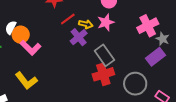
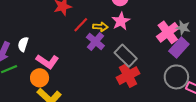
pink cross: (148, 26) -> (168, 32), moved
orange circle: (21, 35) -> (40, 78), moved
gray circle: (135, 84) -> (176, 77), moved

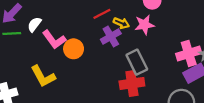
white semicircle: (23, 44) -> (34, 24), moved
orange circle: (40, 78) -> (74, 49), moved

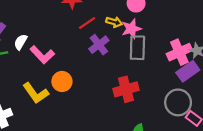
yellow arrow: (121, 23) -> (114, 22), moved
orange circle: (74, 49) -> (62, 81), moved
gray rectangle: (137, 62) -> (137, 48), moved, turned 35

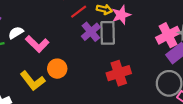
white semicircle: (21, 42) -> (16, 33), turned 32
gray rectangle: (137, 48) -> (108, 33), moved

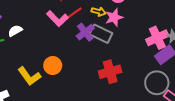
gray rectangle: (108, 33) -> (101, 34), turned -65
pink L-shape: (37, 44) -> (57, 19), moved

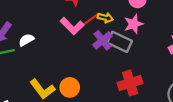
yellow arrow: (99, 12) -> (105, 18), moved
orange circle: (53, 66) -> (70, 87), moved

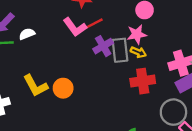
yellow arrow: (105, 18) -> (138, 52), moved
gray rectangle: (120, 42) -> (120, 50), turned 50
red cross: (130, 83) -> (143, 81), moved

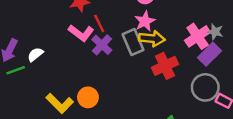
red line: (94, 23) -> (99, 23), turned -72
purple cross: (103, 46) -> (102, 45), moved
yellow arrow: (138, 52) -> (152, 39), size x1.5

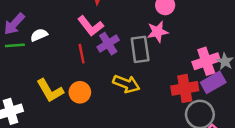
red line: (99, 23) -> (82, 54), moved
yellow arrow: (152, 39) -> (126, 84), moved
red cross: (165, 66) -> (185, 88), moved

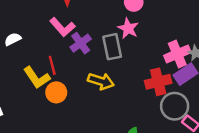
pink star: (158, 32) -> (128, 28), turned -30
red line: (82, 54) -> (52, 65), moved
yellow L-shape: (50, 91) -> (37, 78), moved

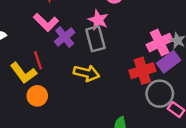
pink star: (128, 28) -> (98, 20), moved
orange circle: (56, 92) -> (37, 96), moved

